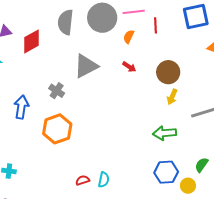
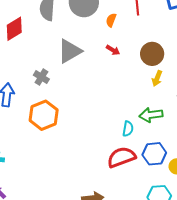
red semicircle: (83, 180) -> (121, 157), moved, size x2.0
cyan semicircle: (104, 180) -> (128, 129), moved

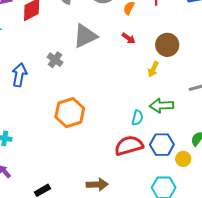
yellow arrow: (157, 78) -> (153, 69), moved
orange hexagon: (44, 115) -> (70, 113), moved

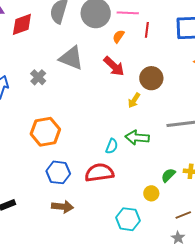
gray triangle: (85, 36) -> (71, 58), turned 40
red arrow: (128, 38) -> (114, 66), size x1.6
blue hexagon: (162, 145) -> (58, 172), moved

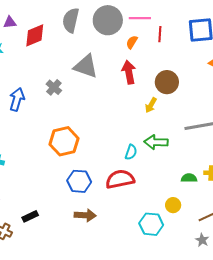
red arrow: (114, 66) -> (129, 72), turned -140
green semicircle: (168, 175) -> (189, 178), turned 49
yellow circle: (151, 193) -> (173, 205), moved

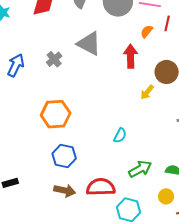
orange semicircle: (132, 42) -> (147, 31), moved
green arrow: (156, 142) -> (140, 169), moved, turned 140
red semicircle: (120, 179) -> (101, 187), moved
yellow circle: (173, 205) -> (166, 196), moved

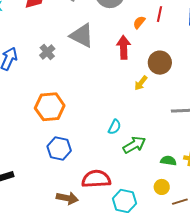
green arrow: (140, 169) -> (134, 145), moved
brown arrow: (65, 191) -> (67, 198), moved

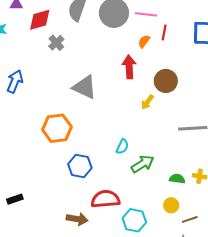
gray triangle: (82, 36) -> (85, 87), moved
gray cross: (47, 52) -> (56, 43), moved
blue hexagon: (59, 149) -> (80, 166), moved

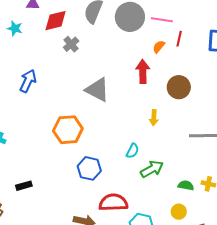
yellow arrow: (147, 102) -> (154, 118), moved, turned -35
black rectangle: (15, 199) -> (24, 186), moved

